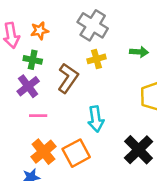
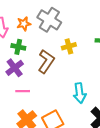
gray cross: (93, 25) -> (49, 20), moved
cyan arrow: (96, 119) -> (80, 93), moved

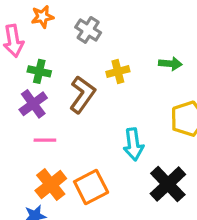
gray cross: (49, 20) -> (88, 30), size x0.7
orange star: (24, 24) -> (42, 17), moved

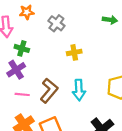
green arrow: (170, 64) -> (110, 20), moved
brown L-shape: (82, 94) -> (49, 91), moved
cyan arrow: (133, 144) -> (79, 90), moved

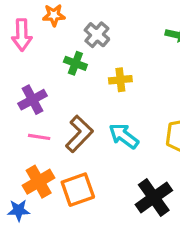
green cross: (22, 48) -> (75, 63), moved
cyan arrow: (79, 90) -> (124, 136), turned 126

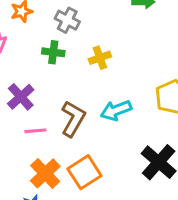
cyan arrow: (124, 136) -> (116, 110), turned -44

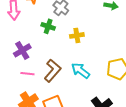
cyan arrow: (116, 110) -> (81, 71), turned 48

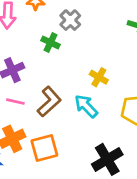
yellow cross: (77, 35) -> (99, 77), moved, turned 32

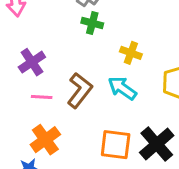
green cross: (51, 43) -> (92, 23), moved
orange square: (44, 148) -> (116, 145), moved, turned 32

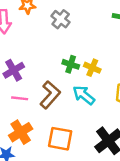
green cross: (92, 23) -> (71, 64), moved
orange square: (116, 145) -> (60, 139), moved

